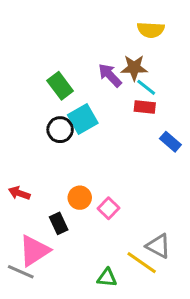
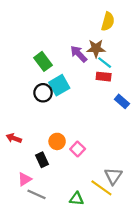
yellow semicircle: (151, 30) -> (108, 21), turned -78
gray triangle: (158, 246) -> (113, 176), turned 36
pink triangle: (34, 251) -> (25, 179), size x0.6
gray line: (21, 272) -> (37, 194), moved

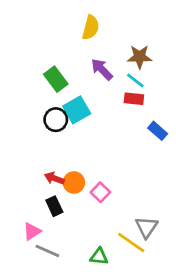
yellow semicircle: (108, 21) -> (91, 27), moved
brown star: (96, 48) -> (140, 57), moved
red arrow: (14, 138) -> (54, 178), moved

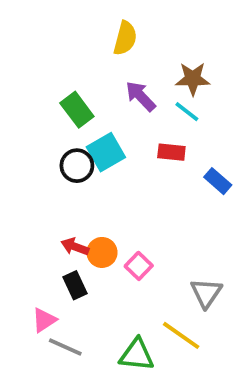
red rectangle: (134, 99) -> (171, 152), moved
gray triangle: (146, 227) -> (206, 293), moved
green triangle: (99, 256) -> (137, 355), size x1.4

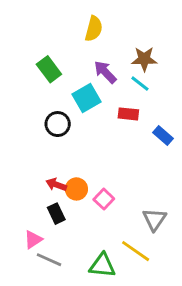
green rectangle: (77, 110) -> (49, 69), moved
cyan square: (106, 152) -> (87, 98), moved

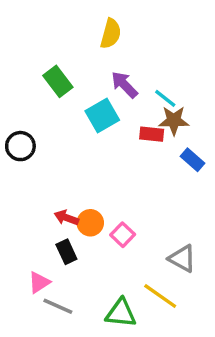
brown star: (144, 59) -> (174, 121), moved
black circle: (58, 124) -> (20, 146), moved
gray triangle: (154, 219) -> (182, 259), turned -35

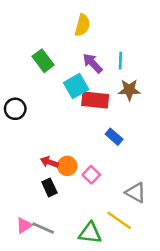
cyan line: (165, 98) -> (120, 61), moved, turned 54
red rectangle: (152, 134) -> (95, 100), moved, size x1.5
blue rectangle: (193, 160) -> (114, 137), moved
pink triangle: (39, 282) -> (24, 225), moved

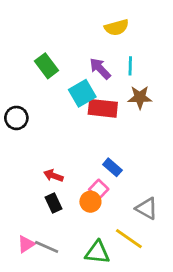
yellow semicircle: (82, 25) -> (117, 27), moved, turned 60
blue rectangle: (114, 137) -> (112, 167), moved
orange circle: (67, 166) -> (90, 202), moved

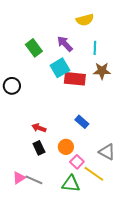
purple arrow: (100, 69) -> (65, 44), moved
pink square: (99, 189) -> (77, 162), moved

